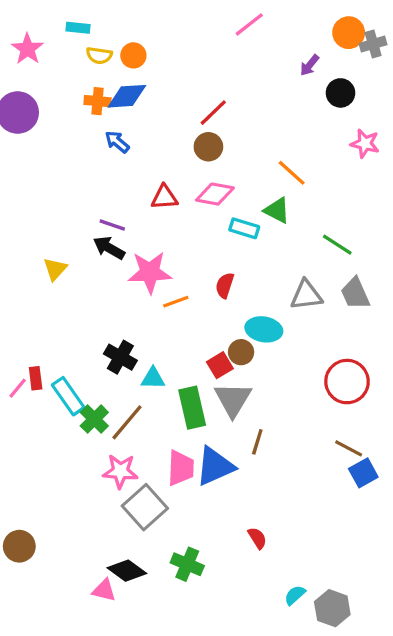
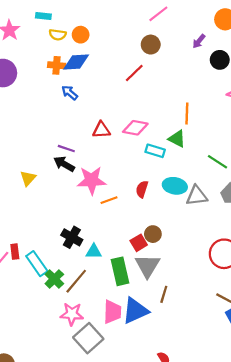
brown circle: (208, 147) -> (151, 45), moved
orange line: (292, 173) -> (187, 114), turned 50
cyan ellipse: (264, 329) -> (175, 186), moved

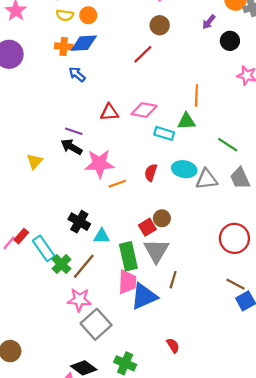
green triangle: (177, 139) -> (186, 121), turned -30
red rectangle: (15, 252) -> (21, 236), turned 48
pink trapezoid: (112, 312) -> (127, 282), moved

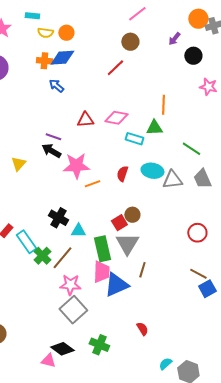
red circle: (234, 238) -> (197, 233), size x0.7
pink star: (79, 300) -> (70, 285), moved

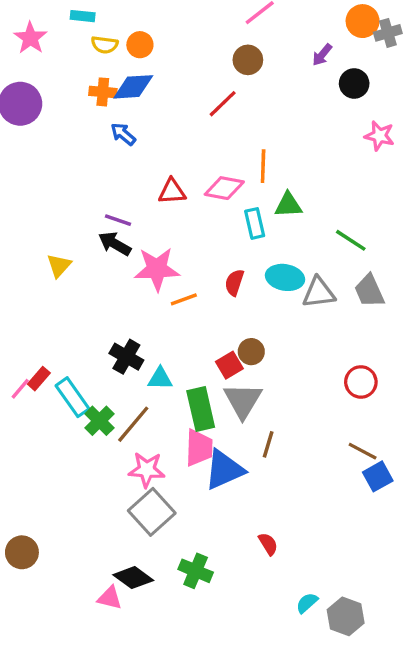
orange line: (163, 105) -> (263, 166), moved
cyan rectangle: (134, 139) -> (255, 223), turned 60

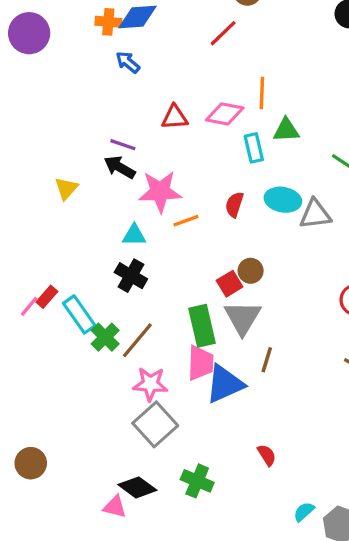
cyan triangle: (160, 379) -> (134, 235), moved

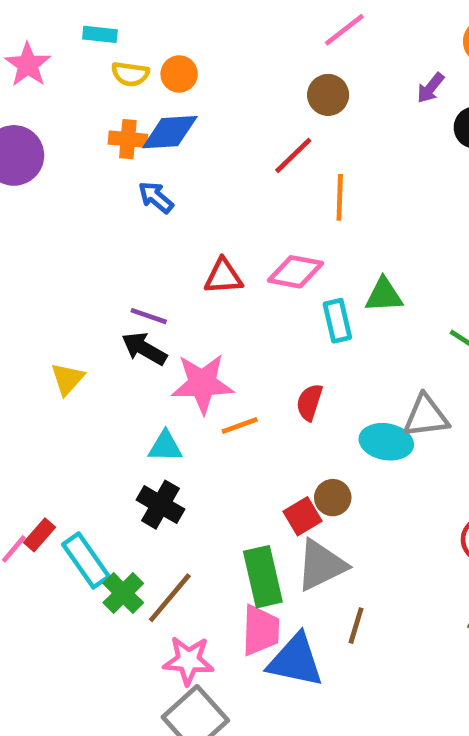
orange line: (262, 93) -> (340, 197), moved
cyan ellipse: (283, 200) -> (386, 442), moved
gray triangle: (242, 318) -> (321, 565), turned 33
blue triangle: (225, 384) -> (295, 661), turned 36

